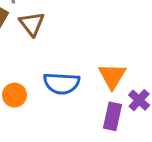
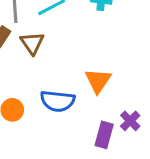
orange triangle: (112, 76) -> (98, 81), moved

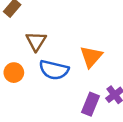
brown triangle: (32, 43) -> (36, 41), moved

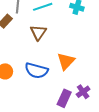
brown triangle: (36, 41) -> (38, 32), moved

